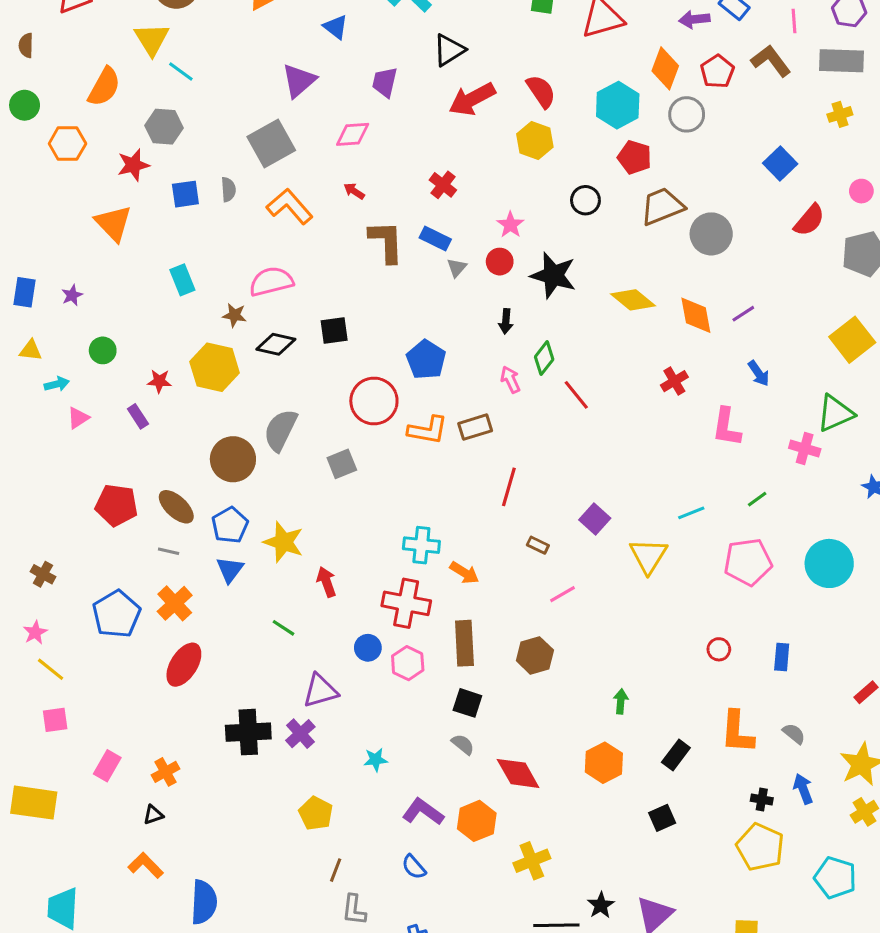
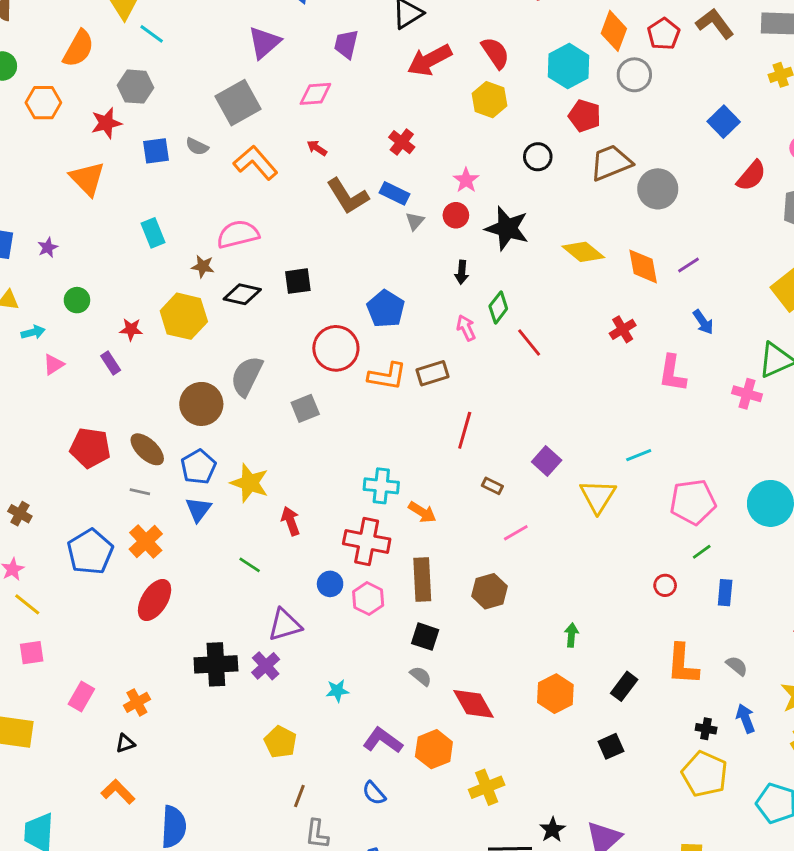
gray semicircle: (228, 189) -> (197, 146), turned 120
brown L-shape: (386, 242) -> (348, 196), turned 150
green line: (757, 499) -> (702, 552), moved

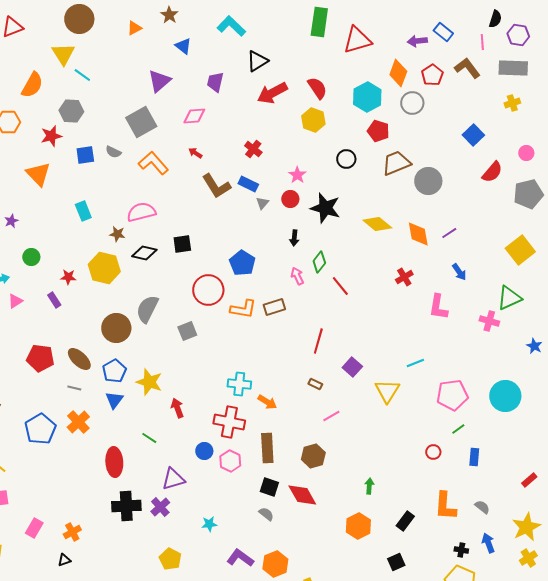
red line: (465, 430) -> (318, 341), moved
red ellipse: (155, 600) -> (114, 462), moved, turned -36
red diamond: (473, 704) -> (302, 495), moved

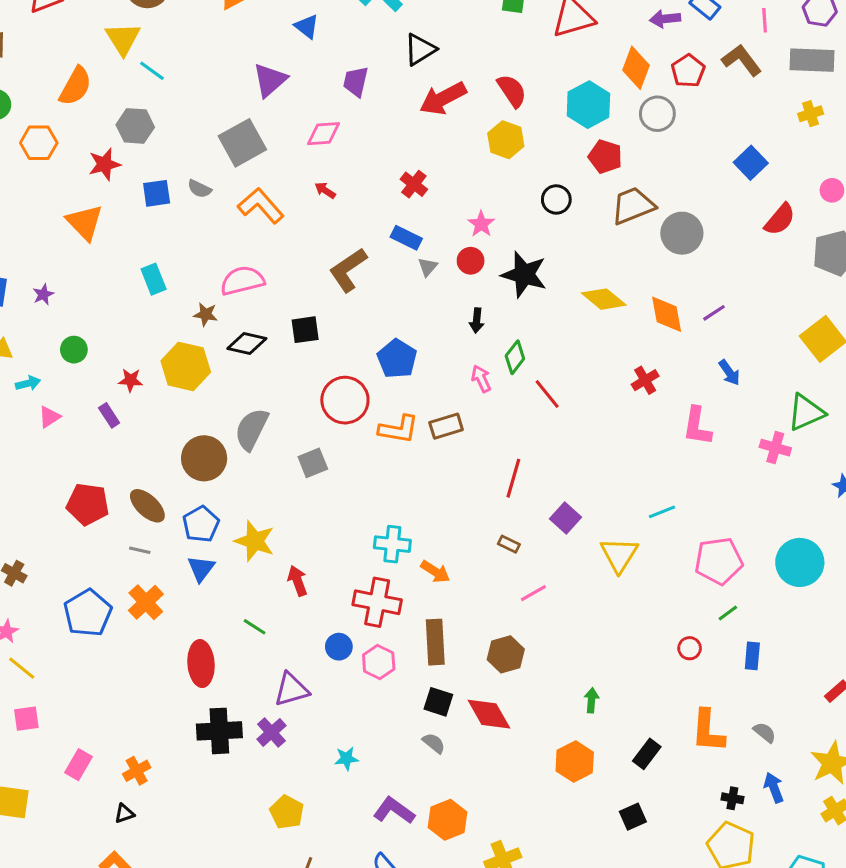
brown L-shape: (216, 186) -> (348, 270), moved, turned 88

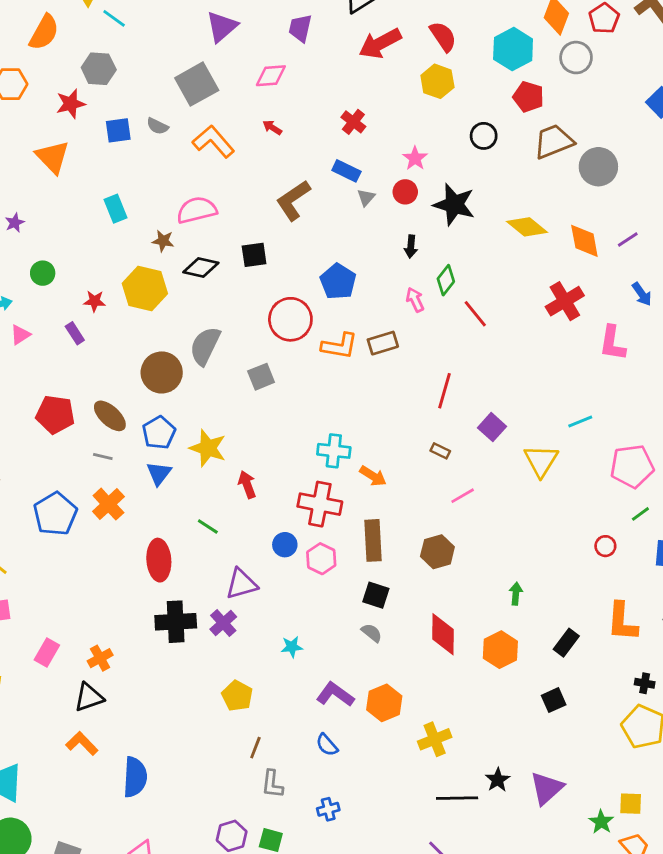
red cross: (645, 380) -> (565, 301), size x1.5
red diamond: (489, 714) -> (443, 634), moved, turned 30
black triangle: (124, 814) -> (89, 697), size x1.6

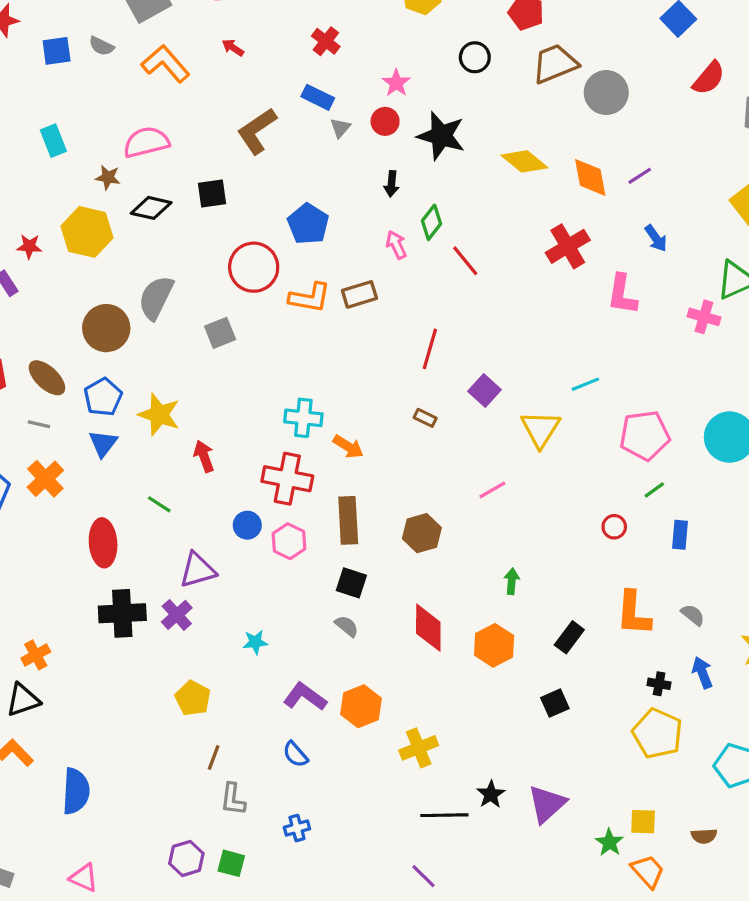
pink line: (463, 496) -> (492, 490), moved

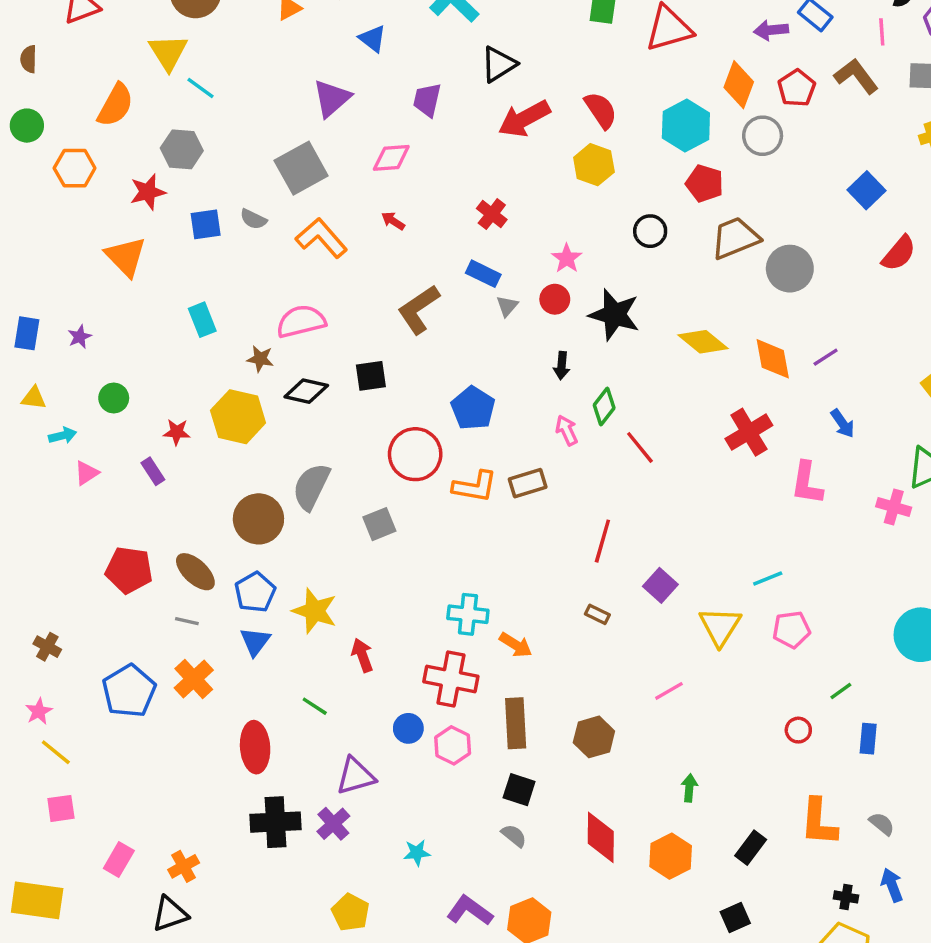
pink pentagon: (645, 435) -> (792, 630), moved, size x0.7

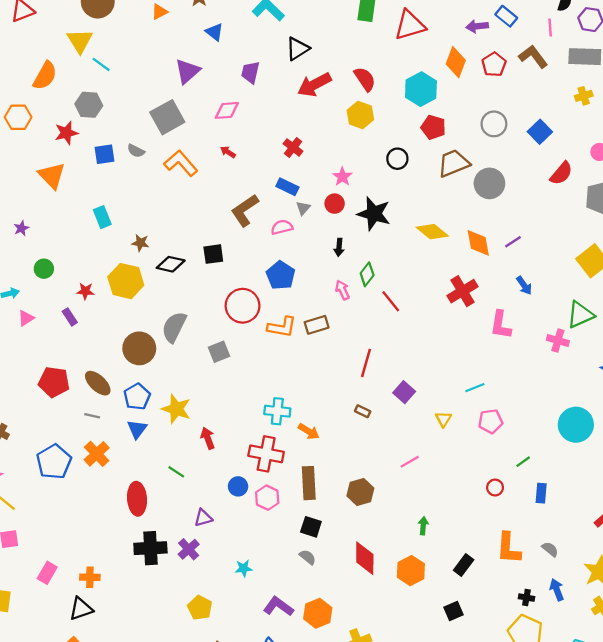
gray circle: (763, 136) -> (494, 124), moved
pink semicircle: (301, 321) -> (282, 227), moved, size x0.7
yellow triangle: (720, 626) -> (443, 419), size x0.6
purple triangle: (356, 776) -> (203, 518), size x0.7
orange cross: (184, 866) -> (90, 577), turned 30

